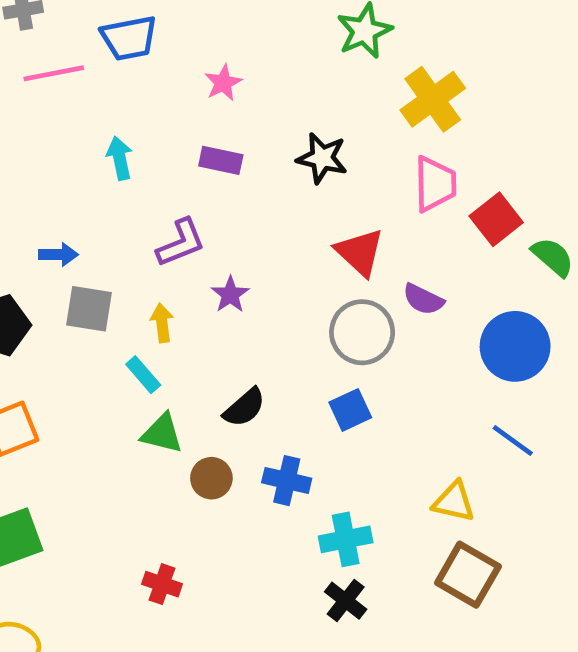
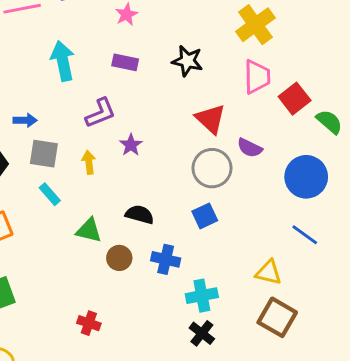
cyan arrow: (120, 158) -> (63, 61), size x1.5
cyan rectangle: (143, 375) -> (50, 194), moved
black semicircle: (244, 408) -> (140, 214), turned -124

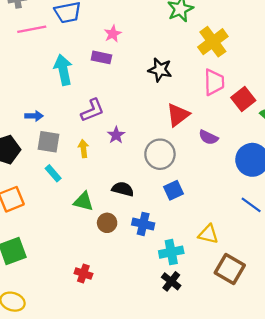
purple rectangle: (125, 62) -> (101, 57), moved
red triangle: (211, 119) -> (178, 115), turned 40
gray circle: (212, 168) -> (160, 154), moved
yellow triangle: (268, 272) -> (208, 234), moved

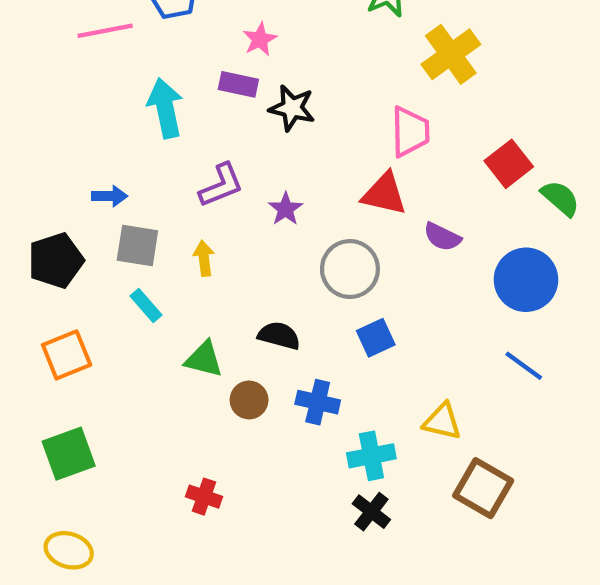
black star: (160, 70) -> (292, 108), moved
pink trapezoid: (214, 82) -> (410, 132), moved
red triangle: (178, 115) -> (384, 194), turned 50
purple star: (116, 135) -> (286, 209), moved

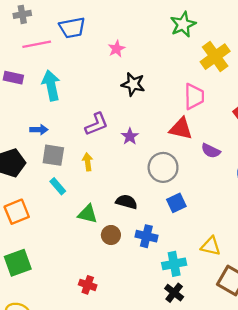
purple rectangle: (238, 84) -> (13, 78), moved
cyan arrow: (165, 108) -> (51, 85), moved

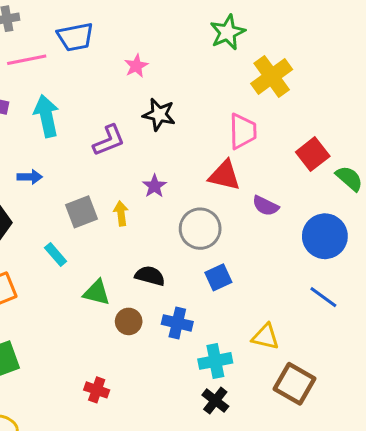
purple L-shape: (97, 124) -> (109, 140), moved
gray square: (53, 155) -> (81, 212), moved, turned -30
yellow arrow: (88, 162) -> (121, 213), moved

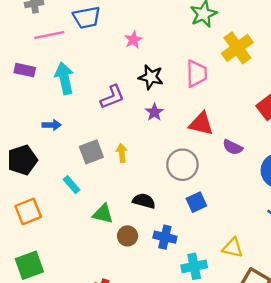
pink trapezoid: (243, 131) -> (196, 74), moved
purple star: (154, 186) -> (154, 112), moved

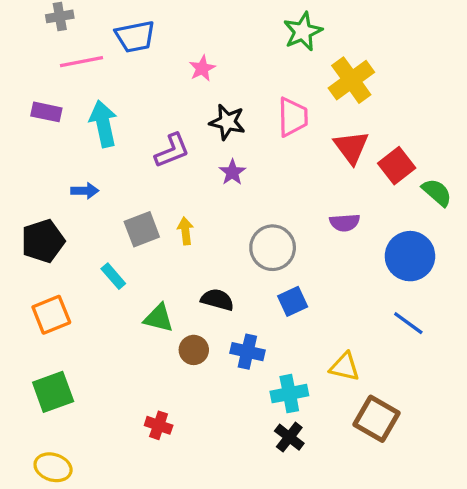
red triangle: (201, 124) -> (351, 147), moved, turned 40
purple semicircle: (233, 147) -> (345, 223), turned -30

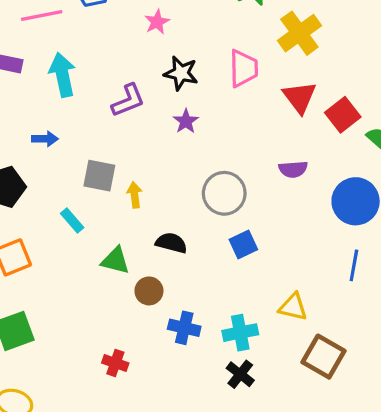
gray square: (142, 229) -> (99, 176), turned 32
yellow arrow: (185, 231) -> (135, 195), moved
blue line: (408, 323) -> (354, 265), turned 64
blue cross: (247, 352) -> (184, 328), moved

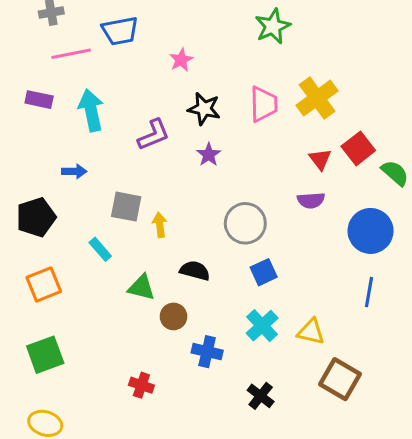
yellow cross: (299, 33) -> (317, 98), moved
red triangle: (299, 97) -> (320, 159), moved, size x0.7
cyan cross: (240, 333) -> (262, 326), moved, turned -32

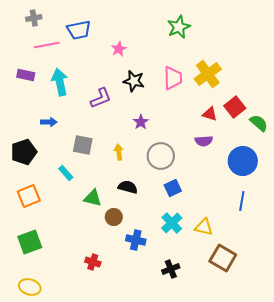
purple star: (209, 155) -> (141, 122), moved
red triangle: (320, 159) -> (210, 114), turned -35
yellow arrow: (160, 225) -> (119, 152), moved
black cross: (261, 396) -> (171, 269), turned 30

